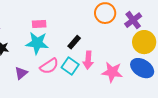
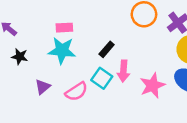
pink semicircle: (49, 66) -> (76, 92), moved
pink star: (112, 72) -> (152, 85), turned -30

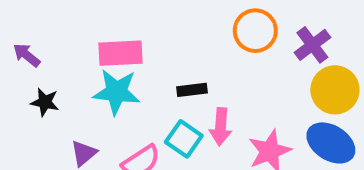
pink rectangle: (64, 28) -> (121, 53), size x1.5
black rectangle: (107, 49) -> (192, 90), turned 42

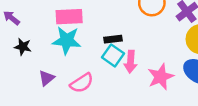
cyan square: (184, 139) -> (113, 55), moved

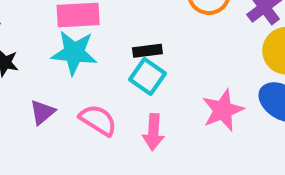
pink arrow: (131, 62) -> (153, 132), moved
pink semicircle: (82, 83) -> (98, 120), turned -115

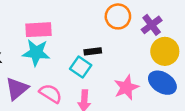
black rectangle: (147, 51) -> (93, 51), moved
purple triangle: (42, 112) -> (17, 89), size x1.5

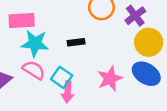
cyan star: (36, 53) -> (35, 43), moved
cyan square: (81, 67) -> (62, 77), moved
pink semicircle: (51, 93) -> (34, 70), moved

